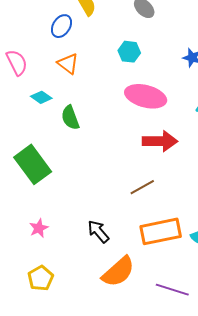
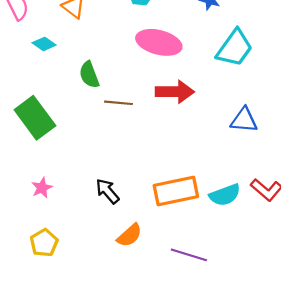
green semicircle: (70, 118) -> (89, 75), moved
brown line: (142, 187) -> (118, 103), moved, turned 35
orange semicircle: (118, 272) -> (130, 235), size x0.7

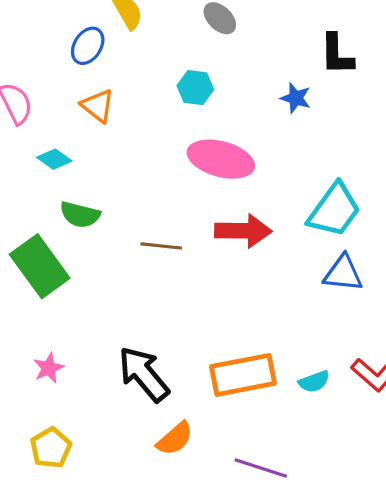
cyan trapezoid: (235, 48) -> (334, 210), moved
green semicircle: (89, 75) -> (80, 215), moved, turned -56
black arrow: (107, 191) -> (144, 374), size x1.5
cyan semicircle: (225, 195) -> (314, 382), size x0.7

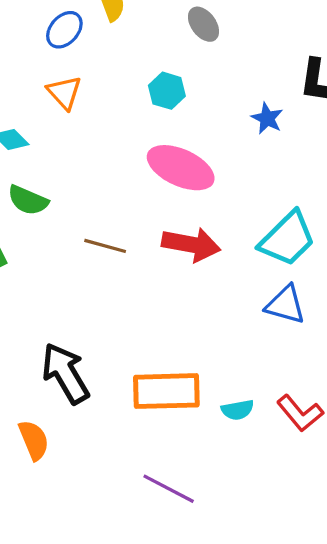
orange semicircle: (175, 439) -> (34, 440), moved, turned -81

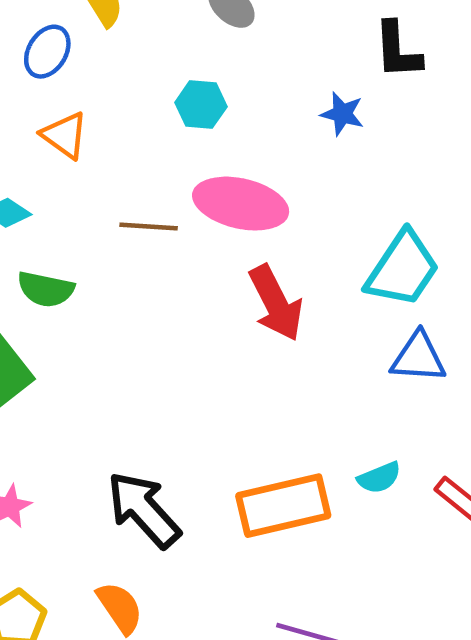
red arrow: (191, 244) -> (276, 303), turned 64
brown line: (105, 246) -> (149, 226), moved
cyan semicircle: (238, 410) -> (379, 478), moved

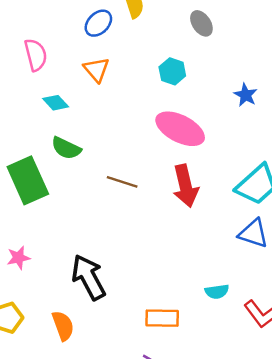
brown line: (149, 226) -> (122, 182), moved
orange rectangle: (283, 506) -> (162, 318), moved, size x0.7

